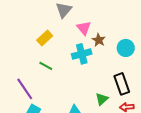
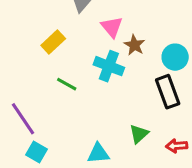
cyan cross: (82, 54) -> (109, 66), turned 36
green line: (46, 66) -> (67, 84), moved
black rectangle: (122, 84) -> (168, 92), moved

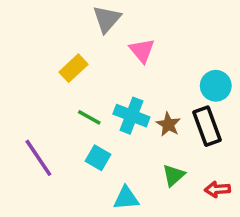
brown star: (134, 45) -> (168, 124), moved
cyan cross: (109, 66) -> (131, 116), moved
cyan square: (37, 152) -> (98, 158), moved

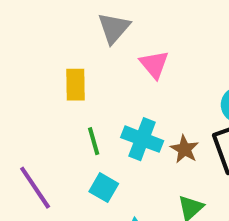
yellow rectangle: (73, 68) -> (75, 85), turned -48
green line: (89, 117) -> (94, 141), turned 45

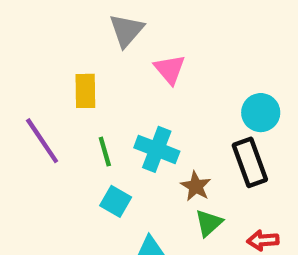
brown star: (185, 149) -> (196, 186), moved
purple line: (35, 188) -> (42, 141), moved

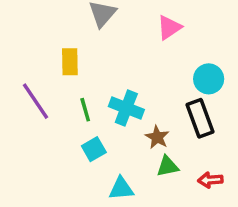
pink triangle: (170, 69) -> (169, 27), moved, turned 36
cyan square: (116, 201) -> (94, 149), turned 30
green triangle: (209, 223) -> (167, 166), turned 30

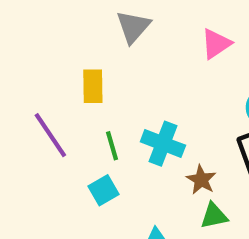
cyan square: (94, 149) -> (104, 190), moved

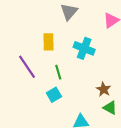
cyan cross: (163, 144) -> (84, 48), moved
green triangle: (214, 216) -> (110, 108), turned 40

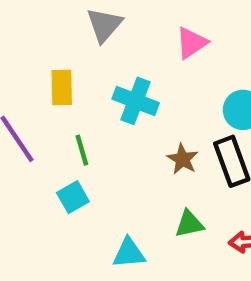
brown star: (104, 89) -> (183, 159), moved
green triangle: (110, 108) -> (189, 224), turned -40

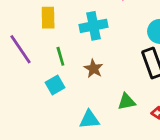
cyan cross: (136, 101) -> (93, 26), turned -32
brown star: (183, 159) -> (93, 69), moved

